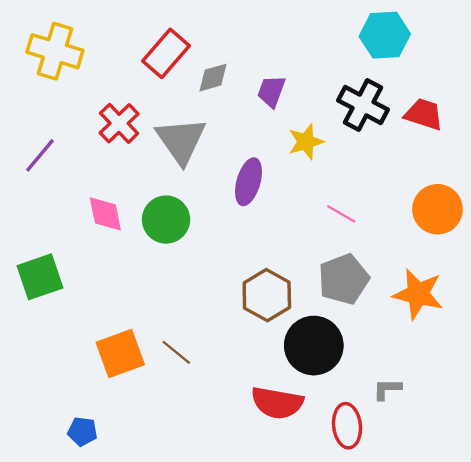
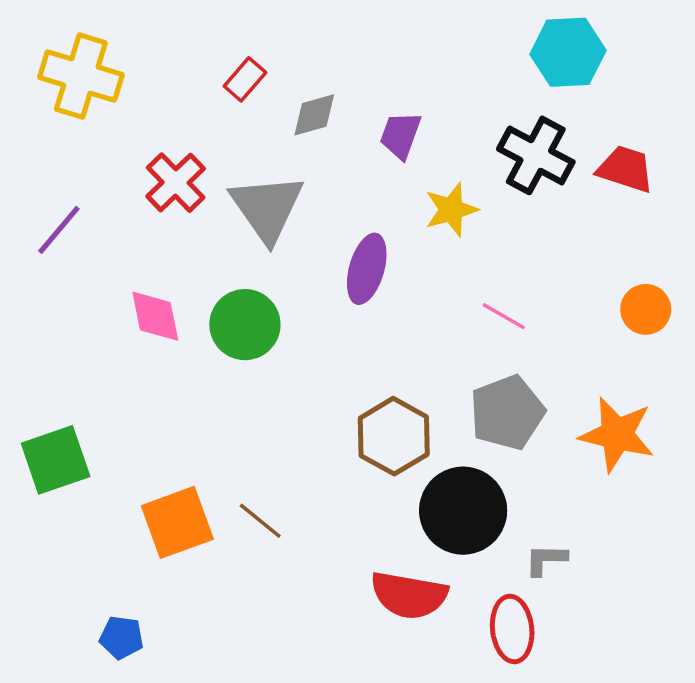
red rectangle: (166, 53) -> (245, 79), size x0.6
orange circle: (437, 209) -> (646, 309), size x0.7
green square: (40, 277) -> (56, 460), moved
gray L-shape: (387, 389) -> (546, 560), moved

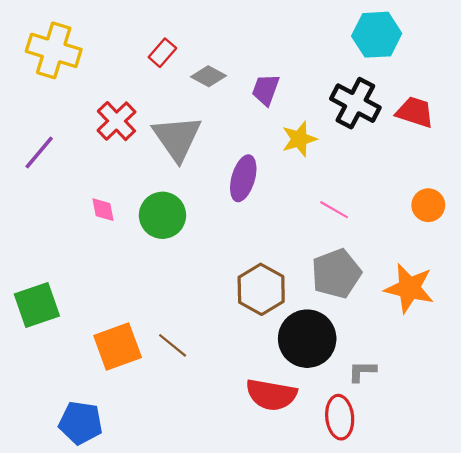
gray diamond: (314, 115) -> (208, 76), turned 44
pink diamond: (155, 316) -> (103, 210), size x0.7
blue pentagon: (121, 637) -> (81, 423), size x1.5

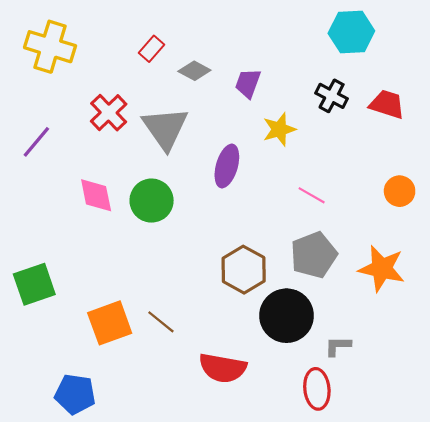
black cross: (355, 103) -> (332, 96), size x0.7
pink diamond: (103, 210) -> (96, 195), size x1.5
red semicircle: (271, 395) -> (223, 368), moved

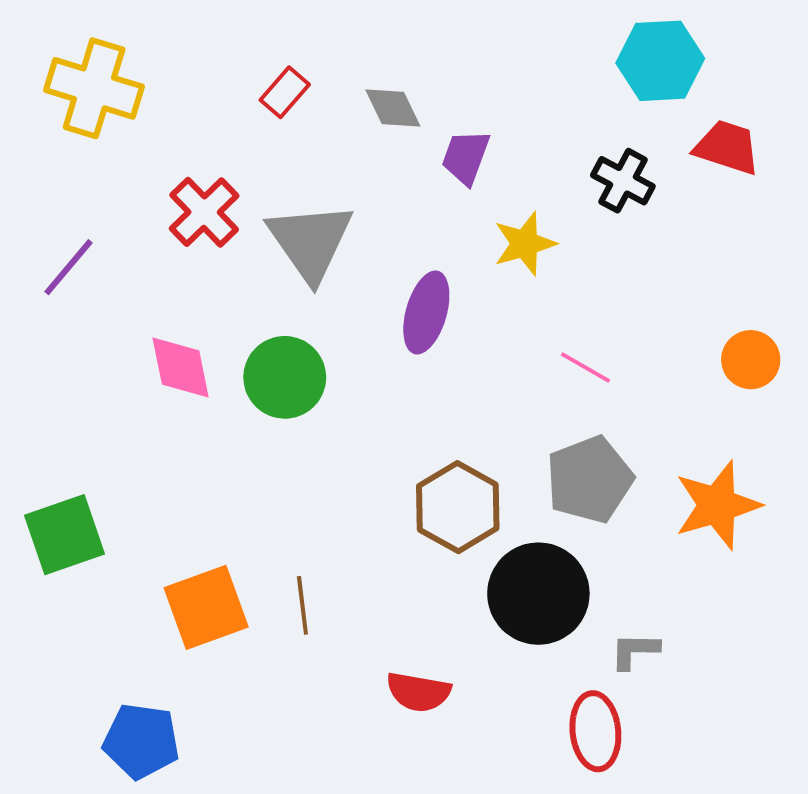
gray diamond: (194, 71) -> (393, 108), moved, turned 36
red trapezoid: (387, 104) -> (727, 147), moved
orange star: (382, 269) -> (717, 505), turned -30
brown line: (161, 322) -> (302, 605), turned 44
red semicircle: (223, 368) -> (418, 692), size x0.7

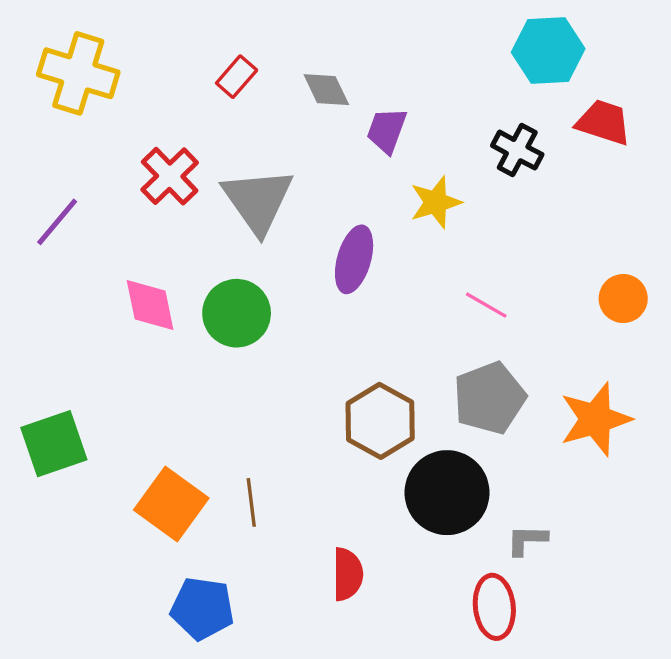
orange square: (206, 607) -> (171, 504), turned -34
red semicircle: (418, 692) -> (347, 574), turned -100
blue pentagon: (141, 741) -> (202, 608), moved

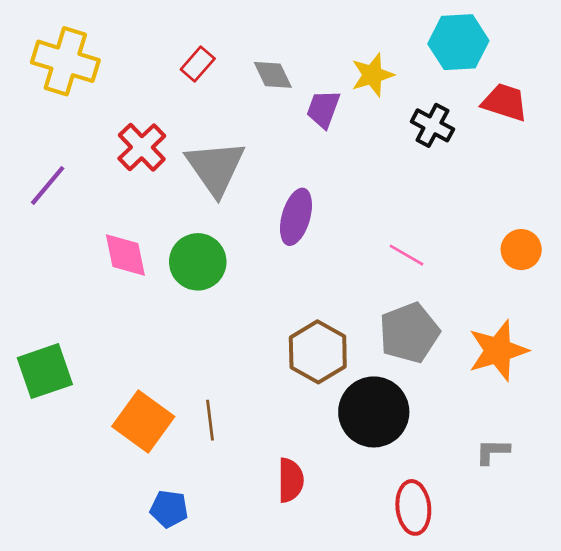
yellow star: (436, 202) -> (372, 75), moved
gray L-shape: (527, 540) -> (492, 452), moved
blue pentagon: (202, 608) -> (169, 509), size x0.7

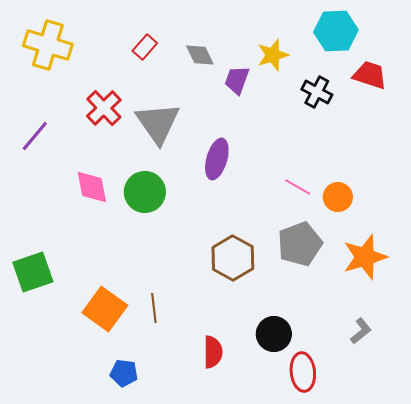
orange circle: (521, 250) -> (338, 197), moved
black circle: (374, 412) -> (274, 334), moved, size x0.7
gray L-shape: (492, 452) -> (361, 331), turned 140

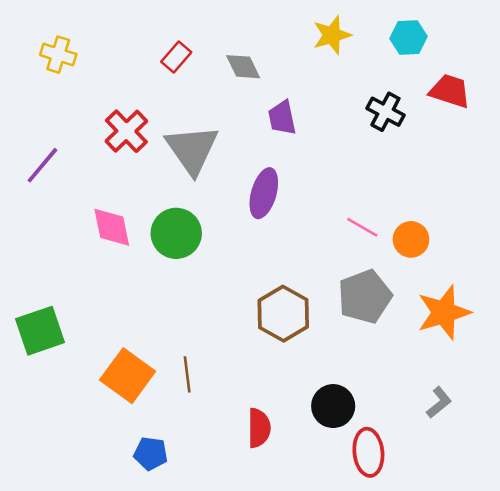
cyan hexagon: (336, 31) -> (409, 37), size x0.7
yellow cross: (48, 45) -> (58, 55), size x0.6
yellow star: (273, 55) -> (332, 35), moved
purple trapezoid: (237, 80) -> (282, 118), moved, turned -32

